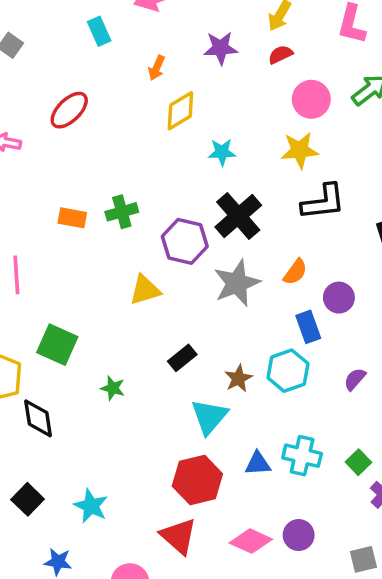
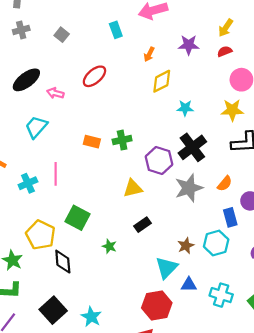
black rectangle: (182, 358) -> (142, 225), moved
blue triangle: (258, 464) -> (189, 285), moved
black square: (28, 499) -> (53, 310), size x1.4

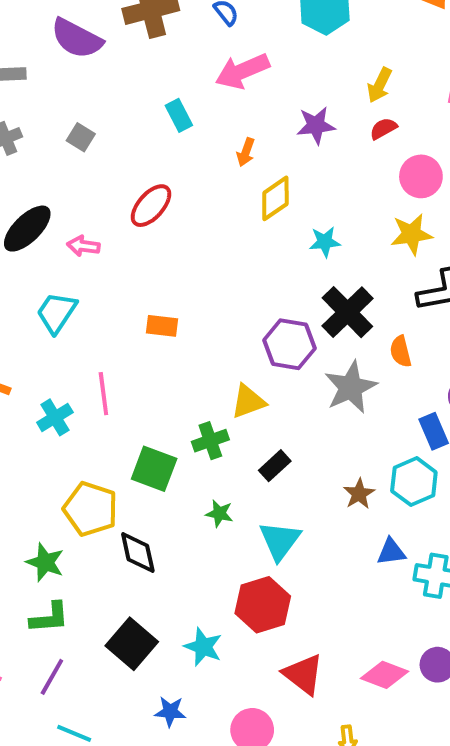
green cross: (122, 140) -> (210, 441), moved
orange semicircle: (225, 184) -> (401, 351), moved, turned 133
cyan triangle: (167, 268) -> (280, 541), moved
blue triangle: (189, 285) -> (391, 552), moved
red hexagon: (157, 305) -> (263, 605), moved

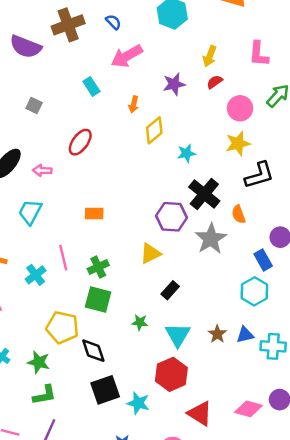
green cross: (210, 441) -> (98, 267), moved
brown star: (359, 494) -> (217, 334), moved
black square: (132, 644) -> (105, 390), moved, turned 36

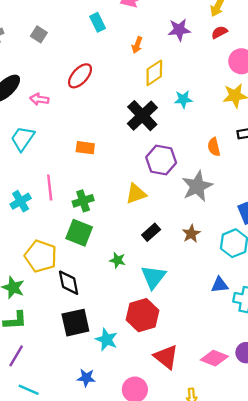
black cross: (204, 194) -> (142, 116), moved
orange semicircle: (238, 214) -> (214, 147), moved
brown star: (217, 334) -> (191, 234), moved

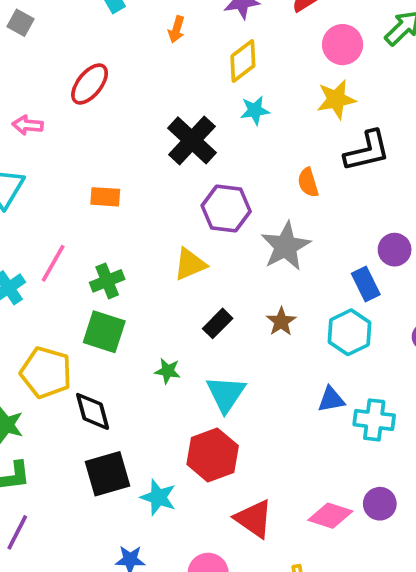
yellow diamond: (154, 73) -> (243, 61), moved
pink line: (50, 188) -> (53, 263), turned 40

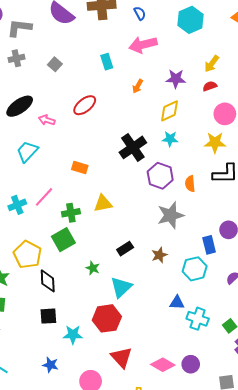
purple hexagon: (226, 208) -> (160, 176), moved
yellow triangle: (190, 264) -> (103, 203), moved
green square: (104, 332) -> (63, 240), turned 30
black square: (107, 474) -> (48, 316), size x0.7
cyan star: (158, 497) -> (73, 335), turned -30

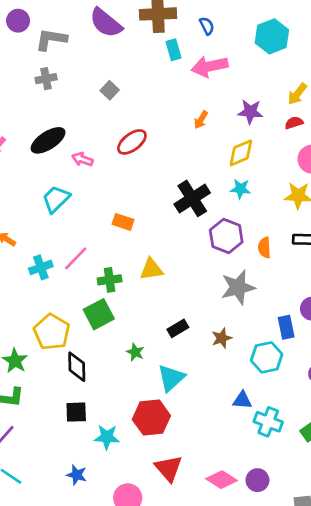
cyan rectangle: (107, 62) -> (174, 50), moved
gray square: (55, 64) -> (110, 90), moved

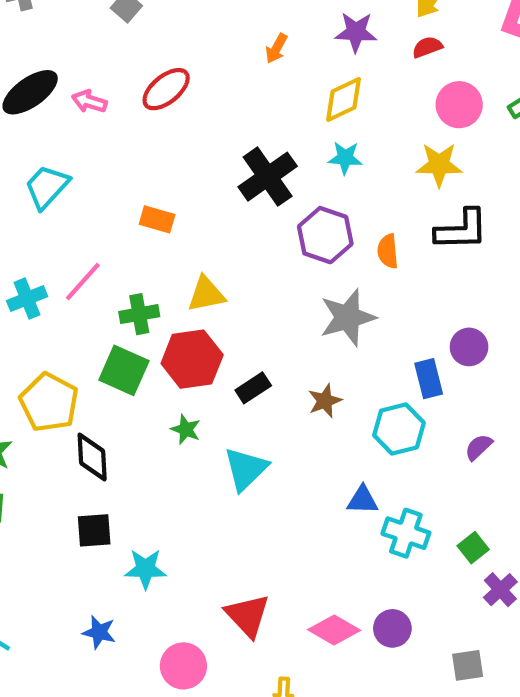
pink arrow: (82, 159) -> (89, 101), moved
green square: (99, 314) -> (124, 370), turned -36
red hexagon: (151, 418) -> (192, 359), moved

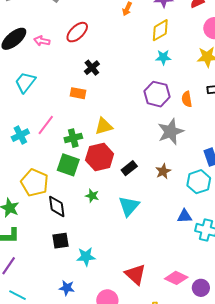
black cross: (268, 177) -> (92, 68), moved, size x0.6
green star: (186, 429) -> (92, 196), moved
purple circle: (392, 628) -> (201, 288), moved

